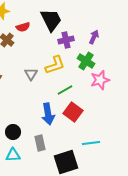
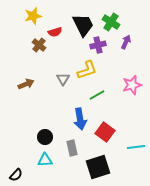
green cross: (86, 61) -> (111, 22), moved
red square: (73, 112) -> (105, 132), moved
cyan line: (91, 143) -> (136, 147), moved

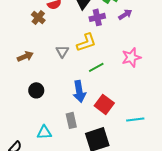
purple arrow: (126, 42) -> (125, 14), turned 32
black circle: (45, 137) -> (36, 90), moved

